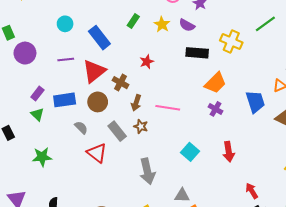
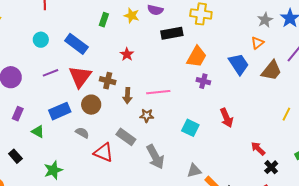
purple rectangle: (37, 94) -> (18, 114), moved
brown star: (141, 126) -> (147, 116), moved
gray rectangle: (117, 131) -> (126, 137), moved

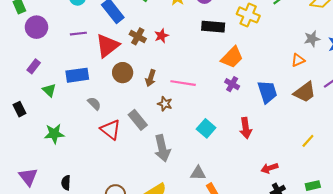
blue trapezoid: (239, 64) -> (267, 92), moved
brown cross: (108, 81) -> (138, 36), moved
brown circle: (91, 105) -> (123, 73), moved
red arrow: (258, 149) -> (269, 168), turned -77

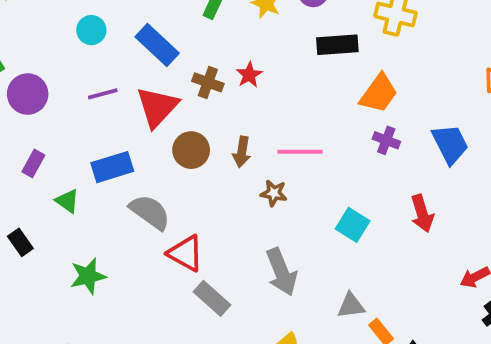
gray semicircle: (94, 104) -> (150, 212), size x1.6
gray rectangle: (138, 120) -> (212, 298), moved

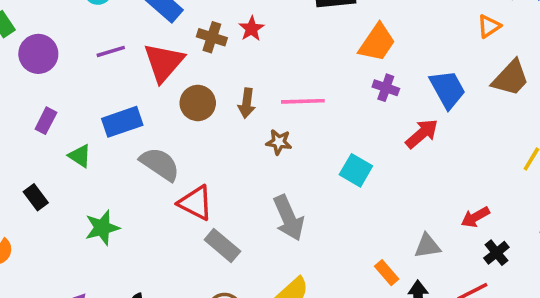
red arrow: (422, 213) -> (422, 134), moved, turned -112
gray triangle: (351, 306) -> (427, 246), moved

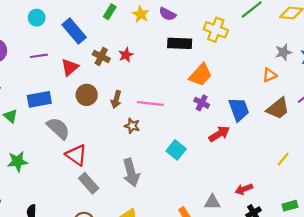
red triangle: (164, 62) -> (70, 67), size x0.7

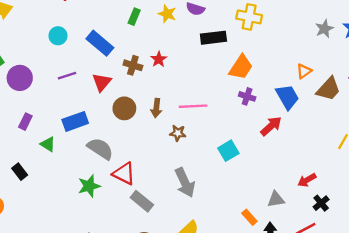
orange triangle: (270, 75) -> (304, 71), moved
cyan square: (176, 150) -> (228, 151), turned 30
green star: (18, 161) -> (89, 186), moved

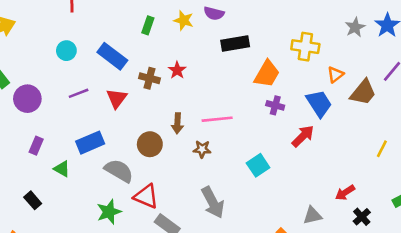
yellow cross: (249, 17) -> (305, 47), moved
brown circle: (124, 108) -> (150, 144), moved

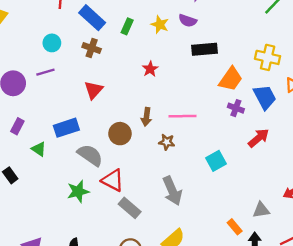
blue rectangle: (112, 56) -> (92, 18), moved
brown cross: (149, 78) -> (92, 48), moved
purple line: (79, 93) -> (45, 72), moved
blue trapezoid: (319, 103) -> (265, 97), moved

